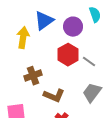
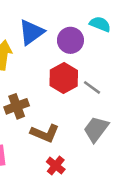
cyan semicircle: (95, 15) -> (100, 24), turned -49

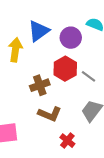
brown cross: (17, 106) -> (40, 85), moved
red cross: (56, 166) -> (67, 141), moved

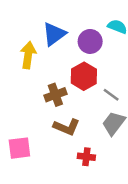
gray line: (88, 76) -> (111, 95), moved
red cross: (67, 141) -> (86, 157), turned -32

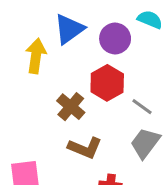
brown cross: (55, 95) -> (71, 107), turned -30

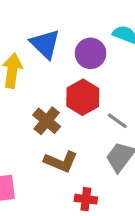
blue triangle: (69, 29) -> (45, 44), turned -40

